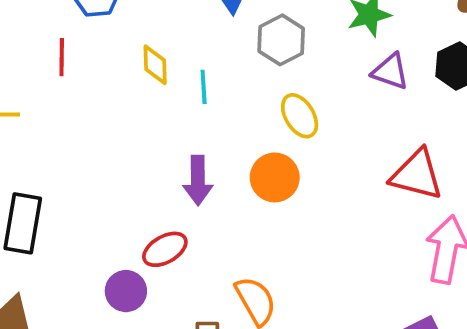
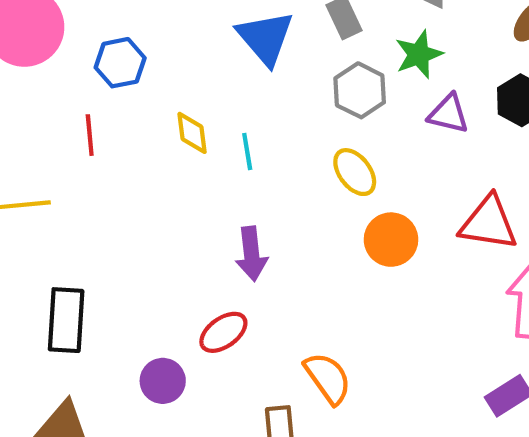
gray hexagon: (281, 40) -> (360, 90), moved
orange circle: (275, 177) -> (391, 240), moved
purple circle: (126, 291) -> (163, 381), moved

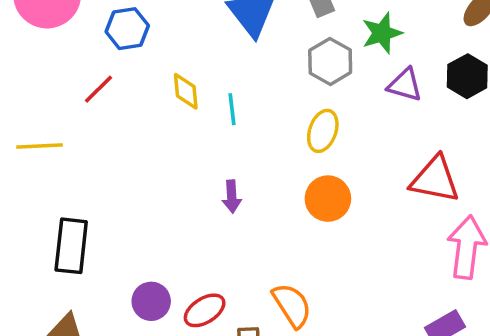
red line: (90, 135) -> (98, 89), turned 48
yellow ellipse: (355, 172) -> (323, 131), turned 54
orange circle: (391, 240) -> (328, 199), moved
purple arrow: (251, 254) -> (232, 196), size x0.7
red ellipse: (223, 332) -> (205, 310), moved

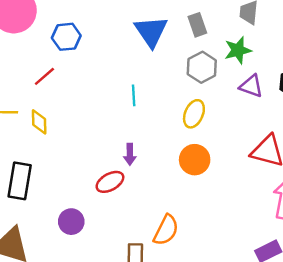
yellow diamond: (186, 91) -> (39, 122), moved
orange semicircle: (292, 305) -> (166, 230), turned 56
red ellipse: (205, 310) -> (110, 182), moved

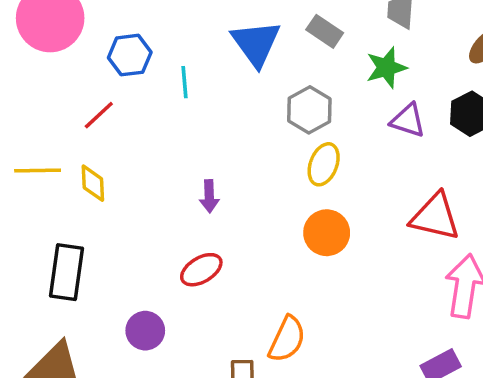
gray rectangle: (197, 25) -> (325, 31), turned -35
gray hexagon: (202, 67) -> (309, 110), moved
cyan line: (134, 95) -> (184, 82), moved
purple arrow: (130, 154) -> (209, 196), moved

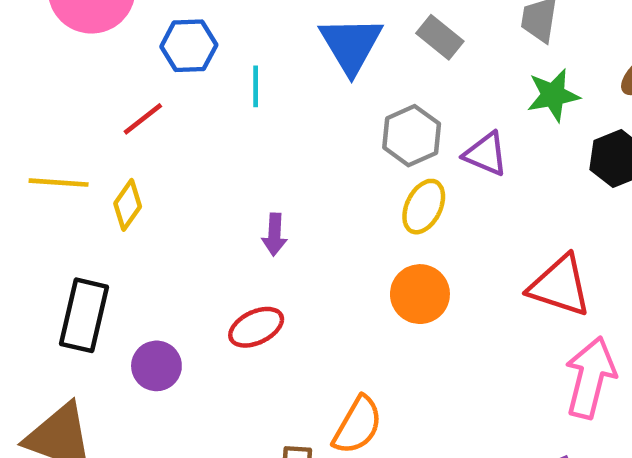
green star: (386, 68) -> (553, 95), moved
purple triangle: (408, 121) -> (486, 154), moved
yellow diamond: (93, 183) -> (128, 205), turned 33
purple circle: (145, 331) -> (156, 366), moved

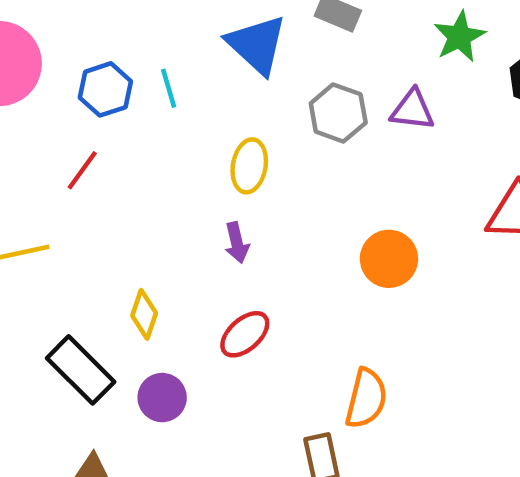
cyan line: (256, 86) -> (169, 88), moved
yellow diamond: (128, 205) -> (144, 314), moved
yellow ellipse: (424, 207) -> (249, 166), moved
black rectangle: (84, 315) -> (81, 370), turned -42

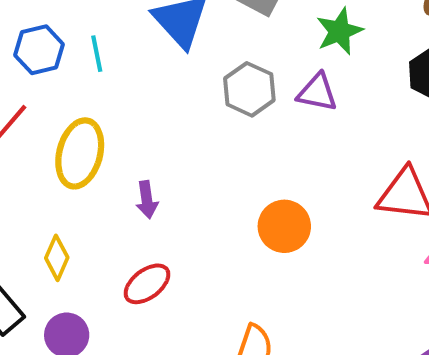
green star: (459, 37) -> (339, 31), moved
yellow ellipse: (249, 166) -> (80, 153), moved, size x1.4

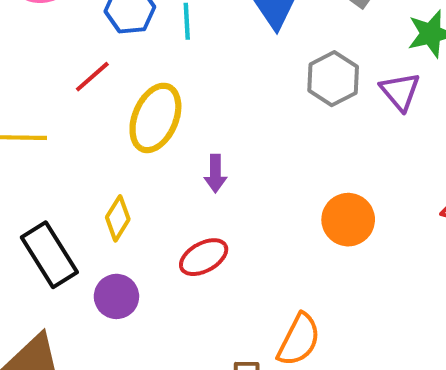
purple triangle: (317, 92) -> (400, 91), turned 30

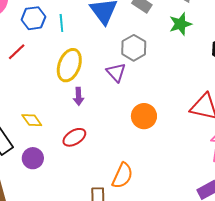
purple triangle: (400, 91) -> (116, 72), moved
yellow ellipse: (155, 118) -> (69, 65), moved
yellow diamond: (118, 218) -> (32, 120), turned -65

